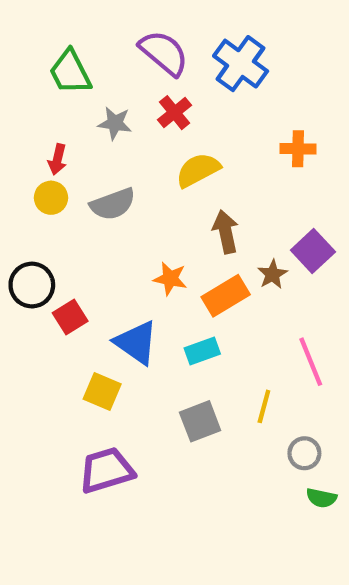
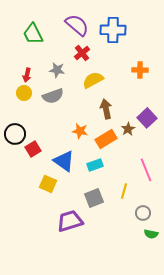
blue cross: (241, 64) -> (113, 30), turned -35
gray star: (115, 123) -> (57, 70), moved
purple trapezoid: (106, 470) -> (70, 221), moved

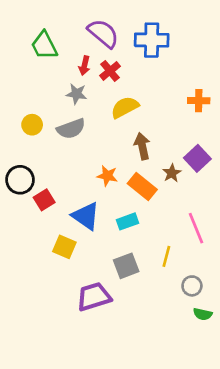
orange cross: (140, 70) -> (199, 101), moved
red arrow: (27, 75) -> (84, 66), moved
orange rectangle: (106, 139) -> (142, 187), turned 70

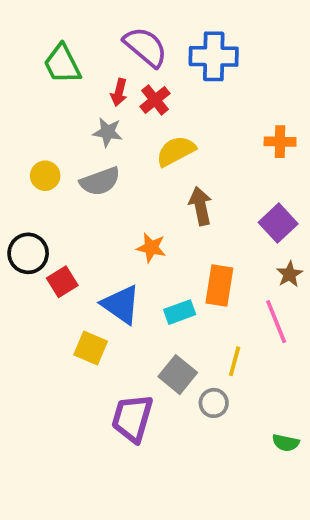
brown star: (172, 173) -> (289, 274), moved
orange rectangle: (142, 187) -> (219, 286), moved, turned 60
gray square: (126, 266) -> (178, 375), turned -30
gray circle: (192, 286) -> (214, 403), moved
purple trapezoid: (94, 297) -> (132, 418), turned -57

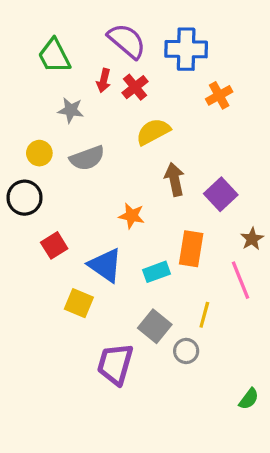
gray star: (108, 132) -> (71, 110), moved
orange cross: (280, 142) -> (219, 95), moved, turned -30
purple square: (278, 223) -> (221, 194), moved
black circle: (28, 253) -> (25, 198), moved
green semicircle: (286, 443) -> (249, 399), moved, turned -65

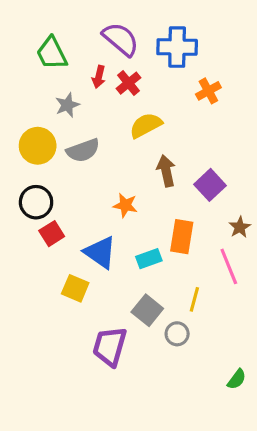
gray star: (71, 110) -> (67, 105), turned -30
yellow circle: (39, 153) -> (38, 146), size x1.5
black circle: (25, 198) -> (36, 202), moved

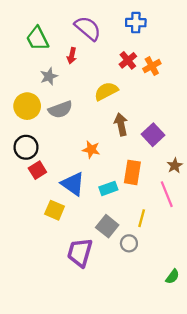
blue cross: (177, 47) -> (136, 23), moved, size x0.7
red cross: (128, 83) -> (128, 60), moved

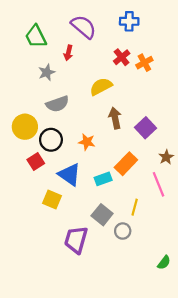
yellow circle: (27, 106) -> (25, 127), moved
black circle: (26, 147) -> (51, 140), moved
orange rectangle: (132, 172) -> (126, 164), turned 35

